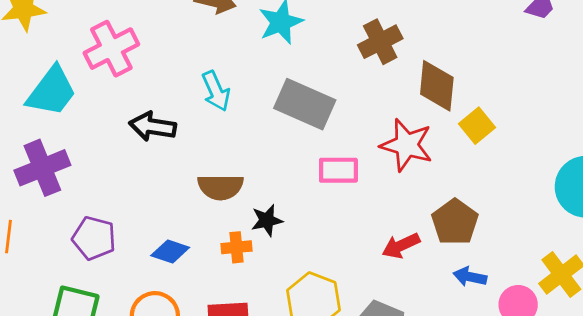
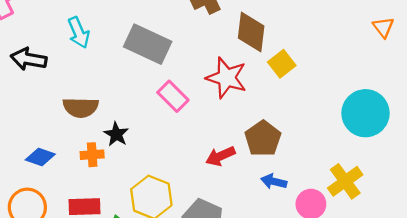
pink rectangle: (338, 170) -> (173, 96), turned 44
black star: (267, 220) -> (116, 134), turned -30

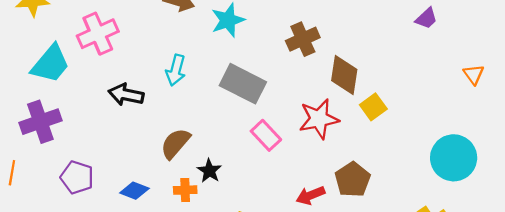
cyan arrow: (79, 33) -> (176, 70), turned 36
red star: (226, 78) -> (319, 119), turned -30
brown semicircle: (81, 107) -> (175, 143), turned 128

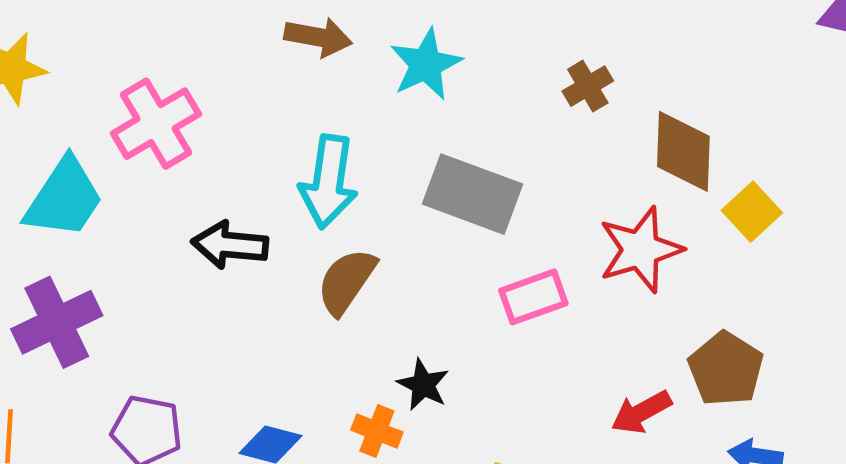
brown cross: (303, 39) -> (588, 86), size x0.7
cyan arrow: (176, 70) -> (328, 182), size x1.4
pink rectangle: (266, 135) -> (533, 297), turned -60
brown semicircle: (175, 143) -> (346, 281), moved
orange cross: (185, 190) -> (377, 431), turned 30

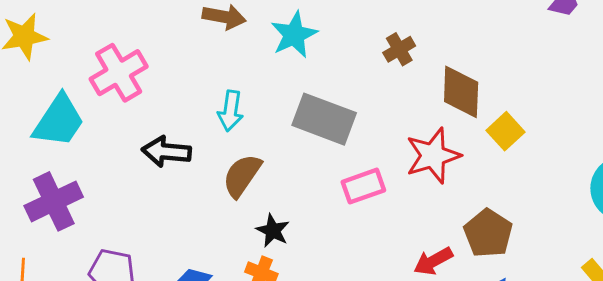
cyan arrow: (328, 182) -> (230, 111), size x0.7
black star: (423, 385) -> (273, 231), moved

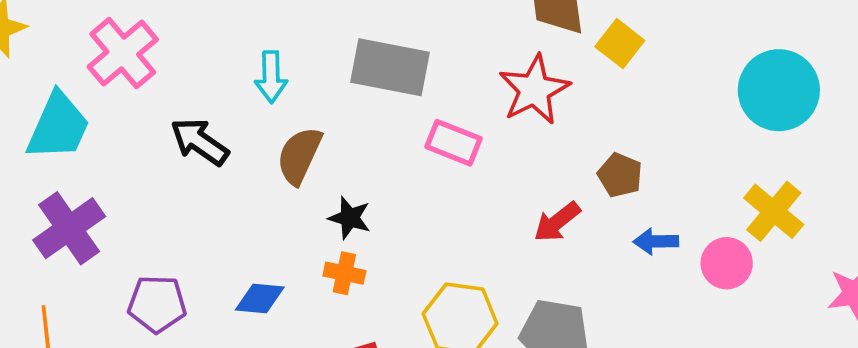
black arrow: (166, 152) -> (200, 142), turned 39
pink rectangle: (363, 186) -> (454, 143), turned 51
brown pentagon: (488, 233) -> (620, 175), size x0.7

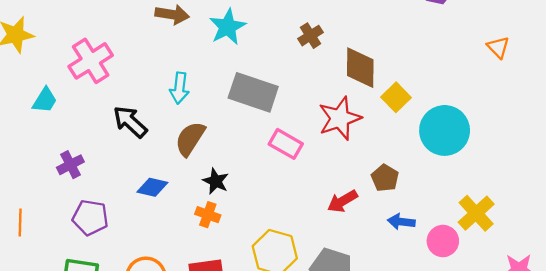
cyan circle: (779, 90) -> (445, 130), moved
cyan trapezoid: (58, 126) -> (45, 100), size x0.6
purple cross: (69, 228) -> (70, 165), moved, size x0.6
blue diamond: (260, 299) -> (152, 187), moved

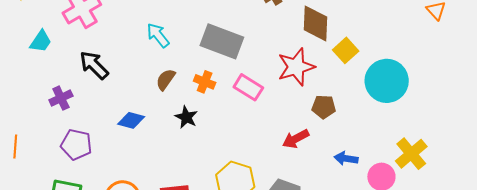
cyan arrow: (179, 88) -> (158, 35), turned 132
black arrow: (130, 122) -> (94, 65), moved
brown semicircle: (190, 139) -> (166, 80), size x0.7
brown pentagon: (385, 178) -> (324, 107), moved, turned -30
orange cross: (208, 215) -> (205, 82), moved

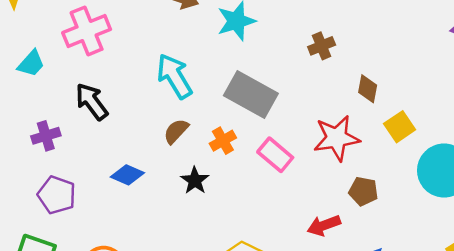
brown diamond: (316, 23) -> (368, 89), size x0.6
cyan arrow: (158, 35) -> (174, 76), size x1.4
orange cross: (205, 82) -> (223, 141), turned 30

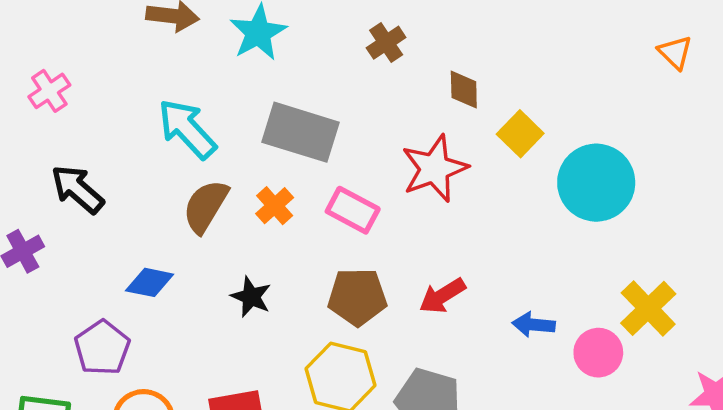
pink cross: (87, 31) -> (49, 91), size x0.6
brown semicircle: (176, 131) -> (206, 206), size x1.4
black star: (195, 181) -> (251, 297), moved
brown pentagon: (363, 191) -> (357, 297), moved, size x1.4
purple pentagon: (57, 195) -> (102, 348), moved, turned 30

